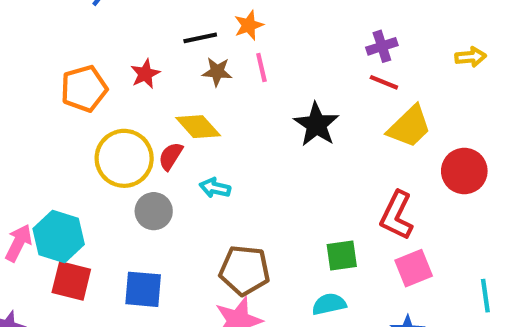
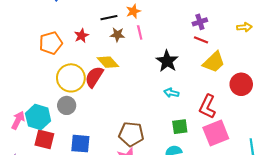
red semicircle: (171, 156) -> (94, 77), size x1.5
cyan arrow: (215, 188) -> (171, 93), moved
gray circle: (154, 211) -> (67, 105), moved
pink square: (414, 268) -> (216, 133), size x1.4

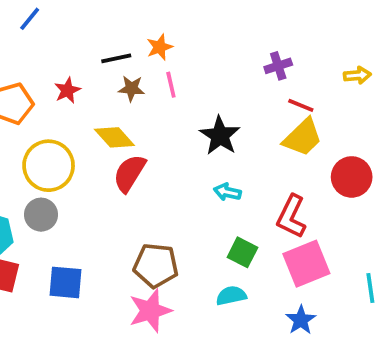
red line: (201, 40) -> (301, 105), moved
red semicircle: (94, 77) -> (129, 173), moved
green square: (180, 127) -> (242, 252), turned 35

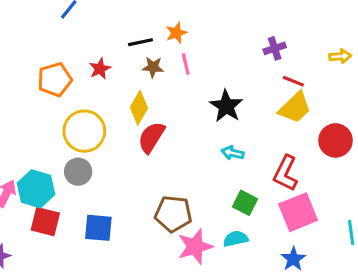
yellow diamond: (114, 137) -> (139, 108), turned 72
pink star: (150, 311) -> (195, 247), moved

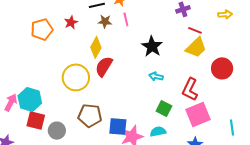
yellow circle: (84, 131) -> (76, 77), moved
gray circle: (78, 172) -> (57, 131), moved
brown pentagon: (173, 214) -> (90, 116), moved
blue square: (98, 228) -> (118, 127), moved

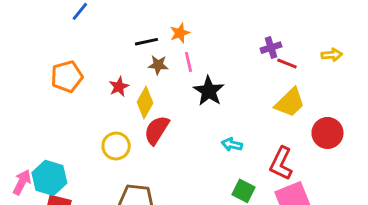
red star: (71, 22) -> (119, 87), moved
red line: (195, 30) -> (287, 63), moved
black star: (152, 46) -> (209, 91), moved
yellow circle: (76, 77) -> (116, 146), size x0.7

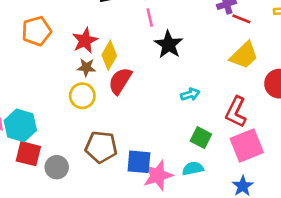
brown star: (158, 65) -> (86, 67), moved
red star: (119, 87) -> (85, 40), size x1.4
cyan arrow: (232, 145) -> (190, 94), turned 150

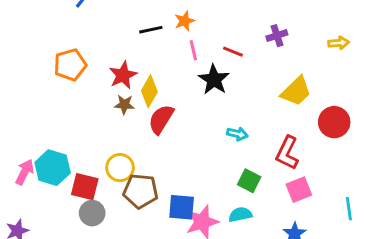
red line: (241, 19) -> (233, 52), moved
cyan arrow: (190, 94) -> (237, 134), turned 30
yellow circle: (82, 96) -> (120, 168), moved
pink square: (247, 146) -> (299, 190), size x0.7
red square: (28, 154) -> (85, 187), moved

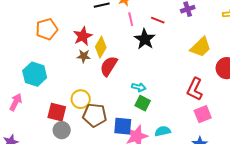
cyan arrow: (237, 134) -> (139, 87), moved
cyan hexagon: (53, 168) -> (35, 74), moved
green square: (249, 181) -> (143, 103), moved

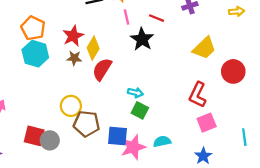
orange pentagon: (47, 29) -> (33, 28), turned -30
cyan hexagon: (35, 74) -> (35, 54), moved
red square: (57, 112) -> (34, 136), moved

